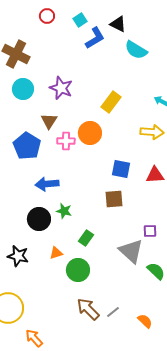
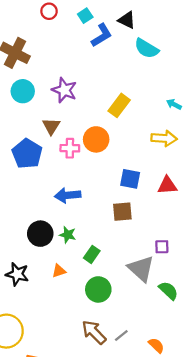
blue arrow: (47, 184) -> (68, 195), moved
green star: (64, 211) -> (68, 235), moved
green circle: (78, 270) -> (98, 289), moved

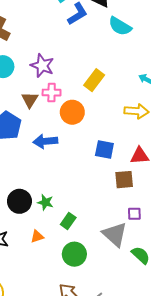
pink cross: (70, 148) -> (52, 93), moved
blue arrow: (68, 195) -> (45, 141), moved
brown square: (122, 212) -> (124, 180), moved

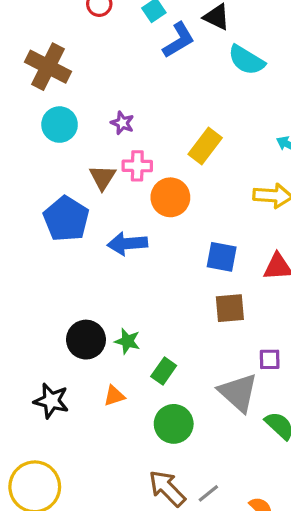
purple star: (42, 66) -> (122, 123), size x0.6
brown square: (124, 180) -> (230, 308), moved

